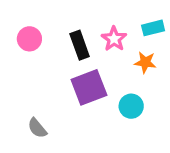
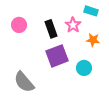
cyan rectangle: (153, 28) -> (91, 11), moved, turned 32
gray semicircle: (37, 128) -> (24, 82), size x1.6

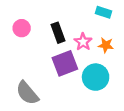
pink star: (73, 25) -> (83, 42), moved
cyan circle: (84, 68) -> (96, 77), size x1.5

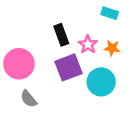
pink circle: (22, 28) -> (19, 64), moved, size x1.6
gray semicircle: (27, 93) -> (29, 99), size x0.7

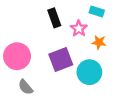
black rectangle: (61, 35) -> (54, 18), moved
pink star: (88, 44) -> (79, 29), moved

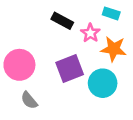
black rectangle: (54, 18) -> (62, 21), turned -42
orange star: (99, 42) -> (114, 49), size x1.5

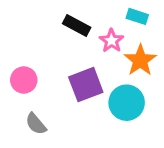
orange star: (114, 49) -> (140, 60), turned 30
pink circle: (19, 65) -> (24, 80), size x0.7

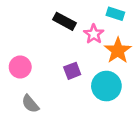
purple square: (86, 85) -> (72, 71), size x0.6

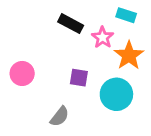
purple square: (72, 71) -> (79, 78), turned 30
gray semicircle: (30, 104) -> (60, 116), moved, turned -102

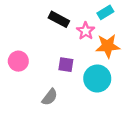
cyan rectangle: (126, 15) -> (105, 12), turned -49
orange star: (129, 55) -> (108, 46), turned 30

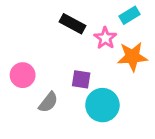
cyan circle: (97, 78) -> (102, 105), moved
gray semicircle: (50, 97) -> (48, 102), moved

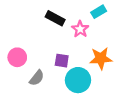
orange star: (132, 57) -> (101, 58), moved

